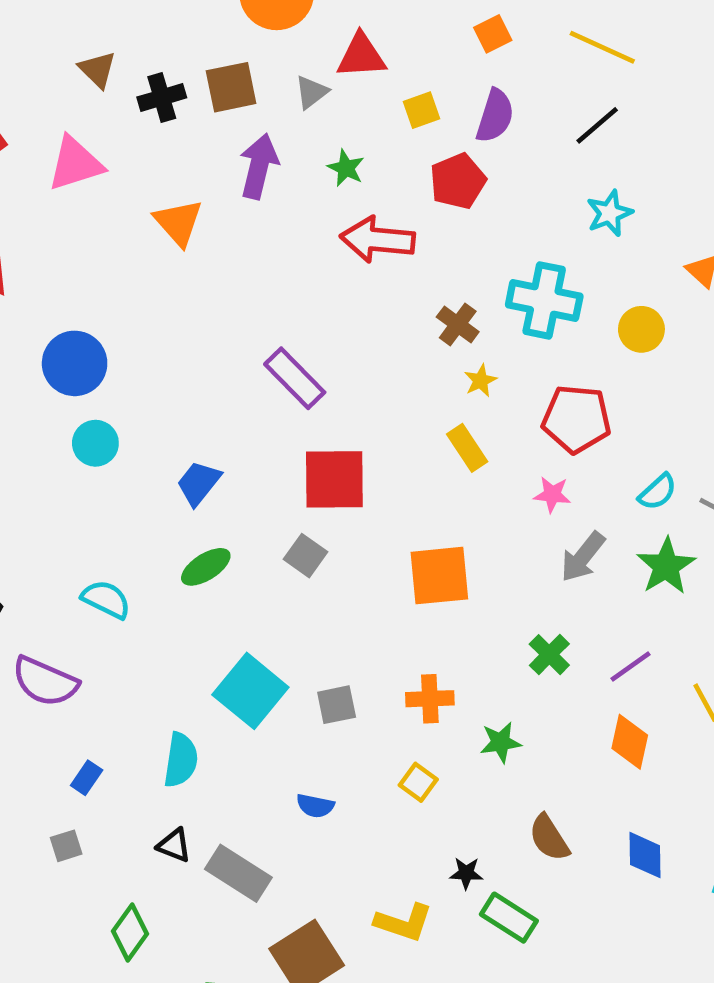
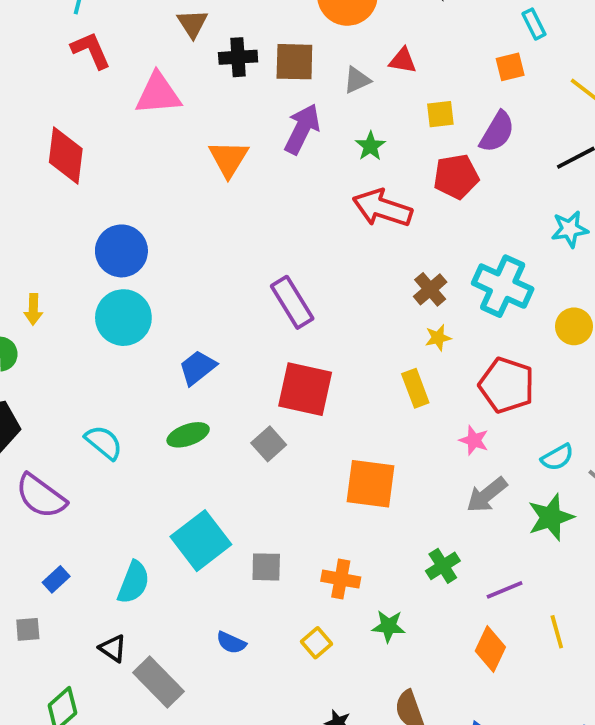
red triangle: (361, 56) -> (403, 61), size x0.7
cyan circle: (95, 443) -> (123, 318), size x1.5

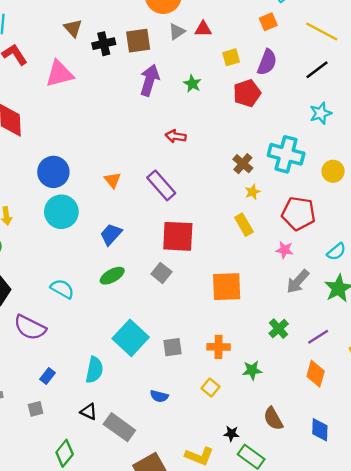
gray triangle: (357, 80) -> (177, 32), moved
orange triangle: (229, 159) -> (113, 180), moved, size x0.7
red arrow: (382, 208) -> (176, 136), moved, size x0.6

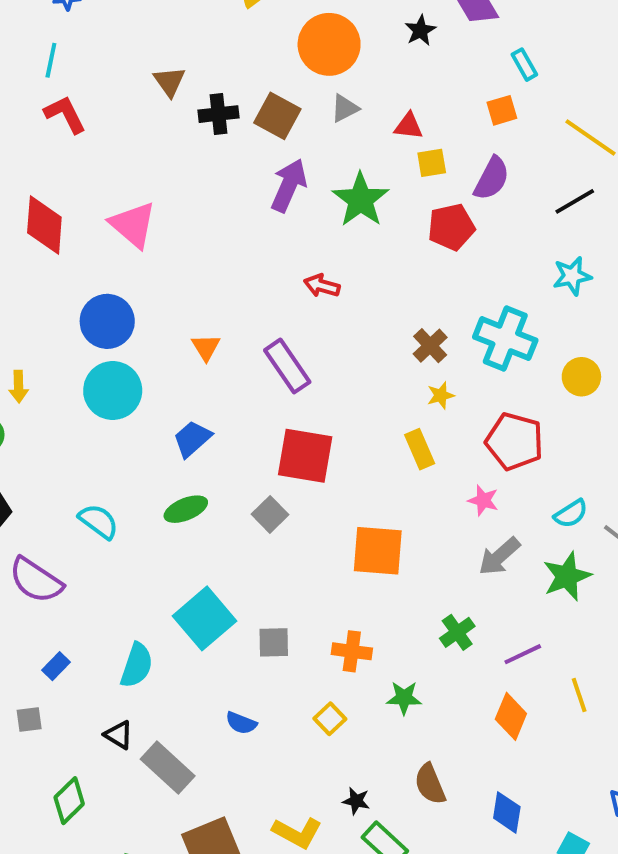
red triangle: (203, 29) -> (408, 126), moved
brown square: (138, 41) -> (277, 116), turned 30
pink triangle: (59, 74) -> (133, 225), moved, turned 48
green star: (192, 84) -> (361, 200), size x1.8

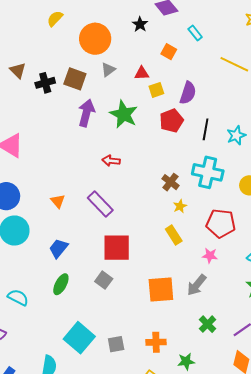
orange square: (502, 110) -> (169, 52), moved, turned -35
black line: (575, 201) -> (206, 129), moved, turned -40
green ellipse: (186, 509) -> (61, 284), turned -30
gray arrow: (499, 556) -> (197, 285), moved

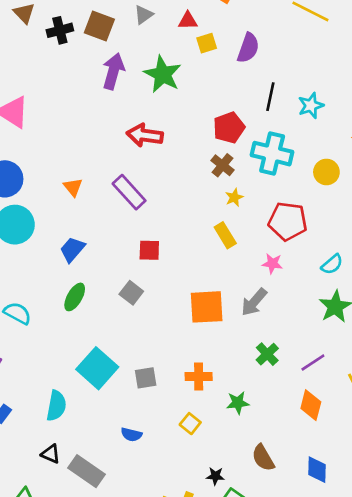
red pentagon: (171, 121) -> (229, 128), moved
red arrow: (111, 161) -> (145, 135), size x1.5
red square: (117, 248) -> (149, 250), size x0.6

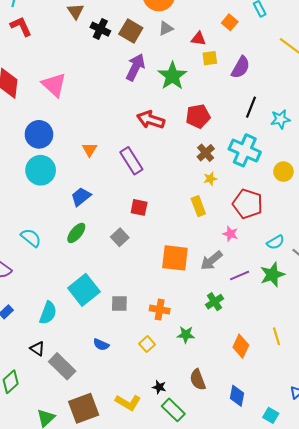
black cross: (60, 30) -> (100, 29), turned 30
red pentagon: (229, 128) -> (198, 116), moved
purple line: (313, 363) -> (240, 276), moved

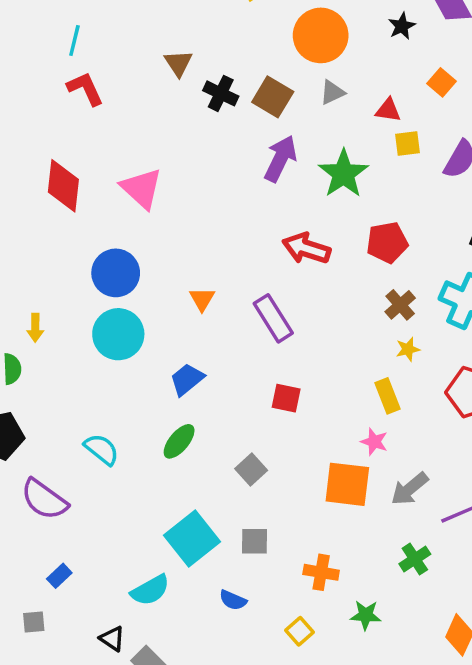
pink star: (230, 234) -> (374, 442), moved
gray square: (120, 237) -> (251, 469), moved
gray square: (119, 304) -> (254, 541), moved
cyan semicircle: (48, 313) -> (150, 590), moved, turned 40
blue semicircle: (101, 345) -> (233, 600), moved

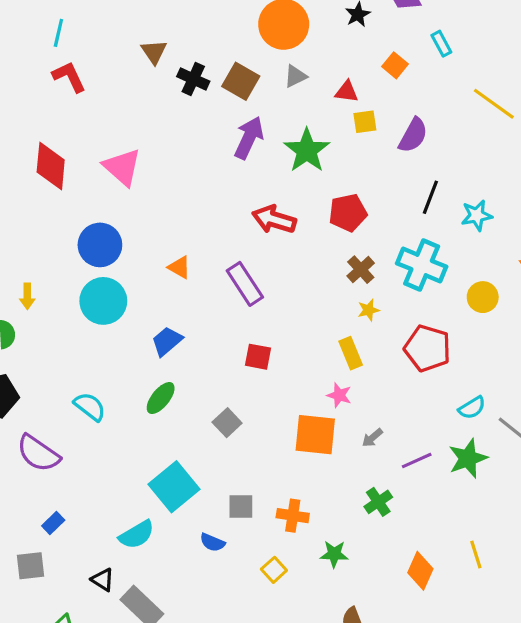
orange triangle: (202, 299) -> (179, 267), turned -30
gray arrow: (410, 489) -> (372, 438), size x0.6
gray square: (254, 541) -> (241, 507), moved
gray square: (34, 622) -> (31, 566), size x1.4

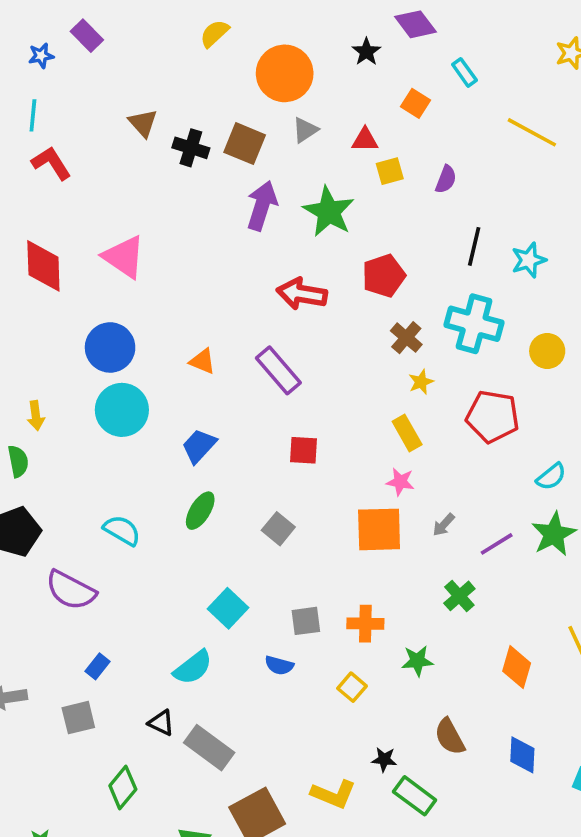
purple semicircle: (413, 135) -> (446, 179), size x0.7
cyan square: (174, 487) -> (228, 608), size x0.7

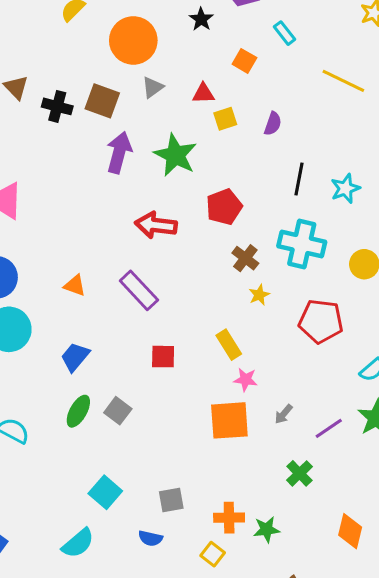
yellow rectangle: (407, 433) -> (229, 345), moved
gray square: (278, 529) -> (118, 411), moved
orange cross: (365, 624) -> (229, 518), moved

